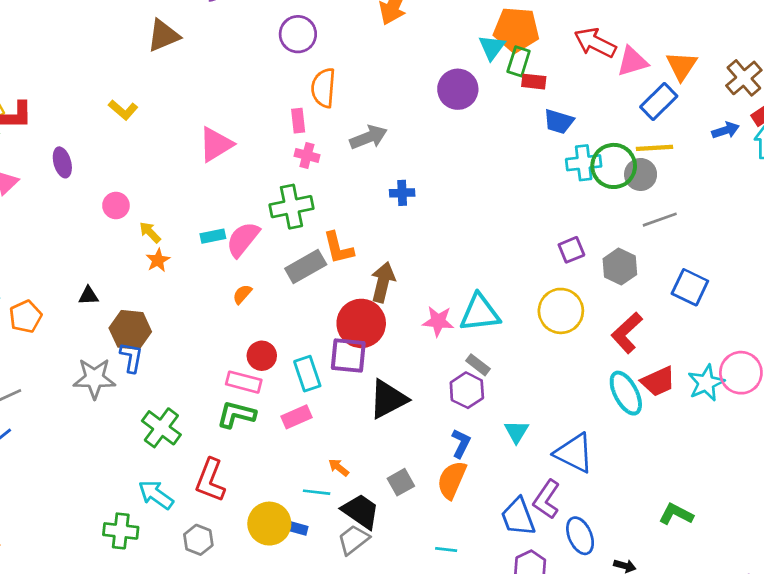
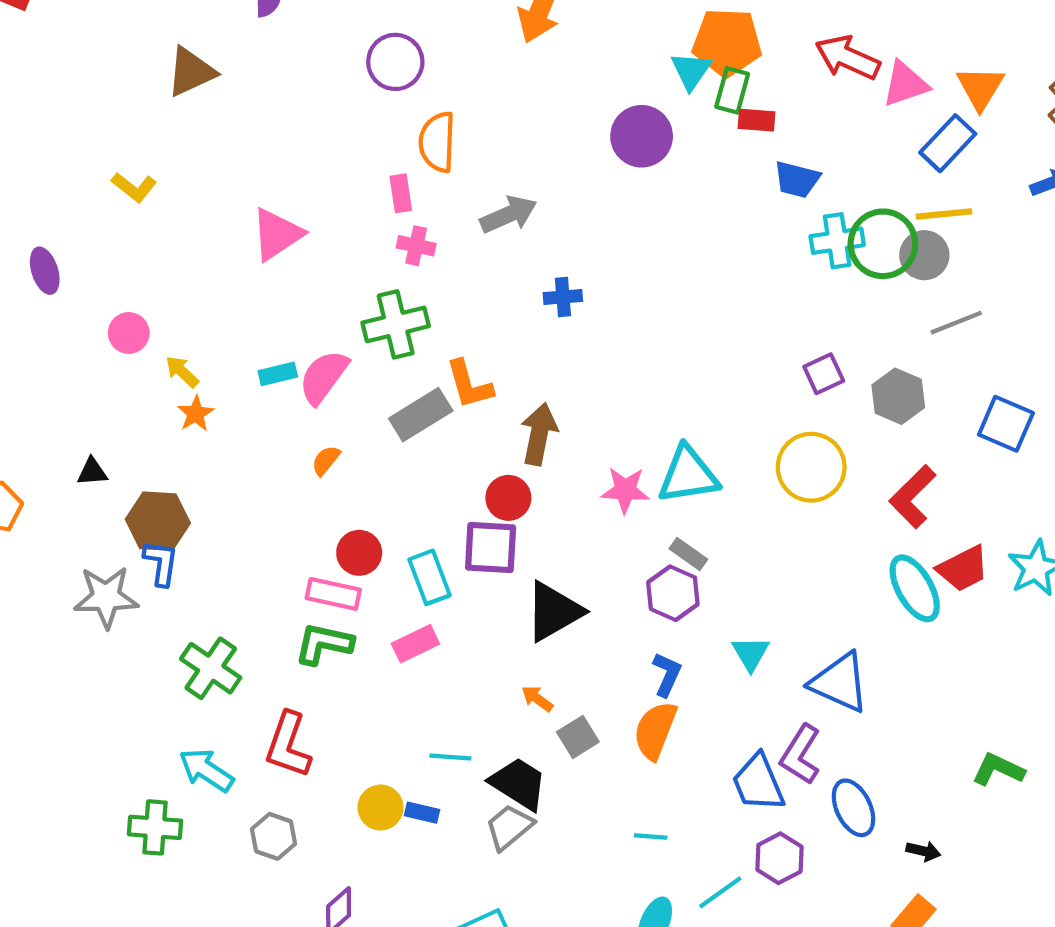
red circle: (361, 323) -> (508, 498), size x0.6
orange arrow: (339, 467) -> (537, 699), moved
yellow circle: (269, 524) -> (380, 808), size x0.7

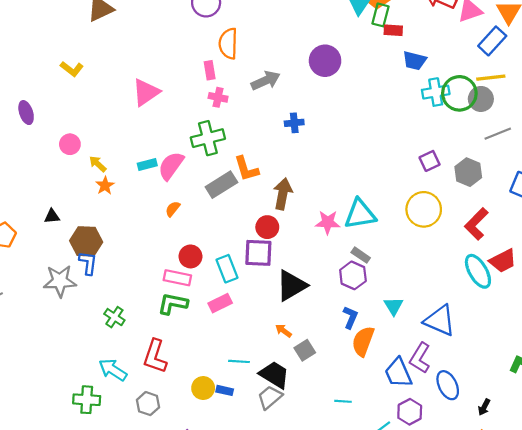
purple circle: (642, 136) -> (325, 61), moved
green cross: (211, 668) -> (114, 317), size x0.7
orange semicircle: (655, 730) -> (363, 341), moved
black arrow: (923, 851) -> (484, 407), turned 105

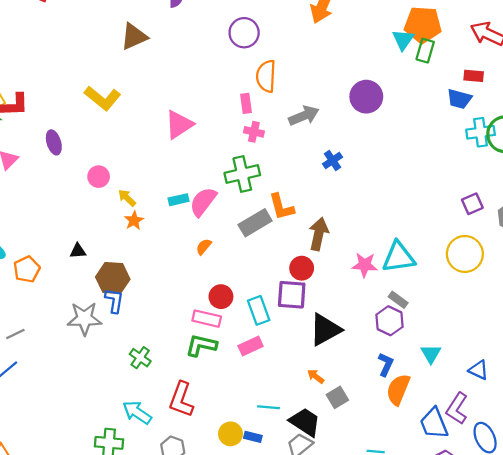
red rectangle: (393, 30) -> (474, 76), moved
yellow L-shape: (72, 69) -> (103, 98), size x1.5
blue cross: (294, 123) -> (333, 160), turned -30
blue triangle: (440, 320) -> (479, 370), size x0.6

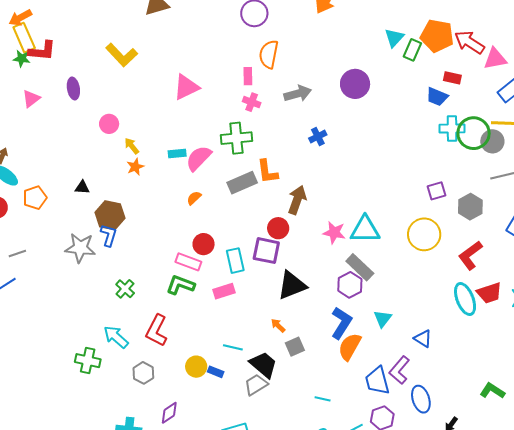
orange pentagon: (423, 25) -> (437, 36), moved
gray rectangle: (398, 300) -> (360, 267), size x1.6
blue L-shape: (386, 364) -> (341, 323), size x1.5

